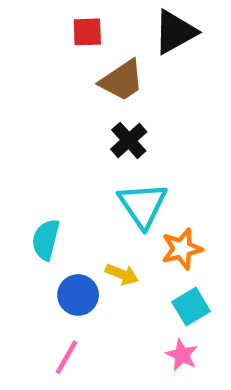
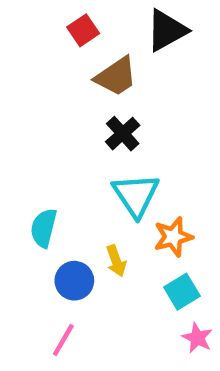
red square: (87, 32) -> (83, 30), turned -32
yellow arrow: (122, 274) -> (116, 261), turned 48
pink star: (182, 355) -> (197, 338), moved

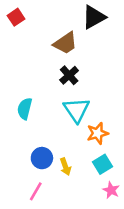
red square: (83, 30) -> (16, 17), moved
cyan semicircle: (44, 228) -> (25, 109), moved
yellow arrow: (116, 261) -> (65, 167), moved

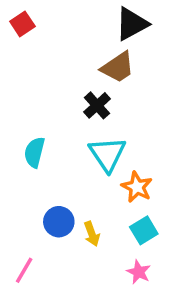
brown trapezoid: (65, 43) -> (118, 67), moved
orange star: (98, 133) -> (137, 187), turned -30
pink star: (111, 190) -> (139, 272), moved
pink line: (36, 191) -> (24, 270), moved

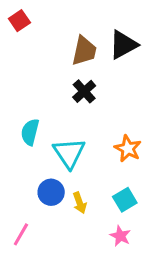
black triangle: (132, 24) -> (123, 45), moved
brown trapezoid: (118, 67) -> (84, 51), moved, turned -44
cyan triangle: (107, 154) -> (69, 153), moved
orange star: (137, 187) -> (128, 149), moved

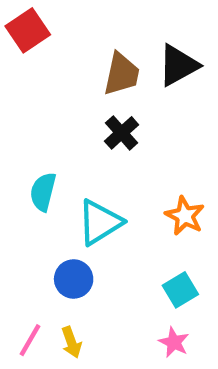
red square: (19, 21) -> (28, 30), size x1.4
cyan triangle: (69, 153) -> (100, 222), turned 32
yellow arrow: (80, 203) -> (71, 342), moved

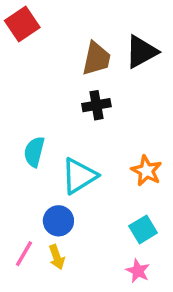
black cross: (122, 133) -> (96, 105), turned 32
pink line: (30, 340) -> (24, 254), moved
yellow arrow: (71, 342) -> (57, 257), moved

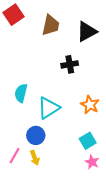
brown trapezoid: (96, 59) -> (51, 25), moved
black cross: (96, 105) -> (70, 64), moved
pink star: (138, 271) -> (92, 162), moved

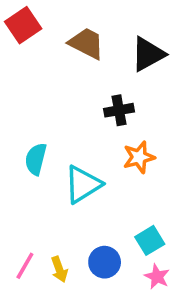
brown trapezoid: (51, 25) -> (86, 43), turned -75
orange star: (90, 105) -> (139, 157), moved, turned 30
blue circle: (36, 135) -> (105, 262), moved

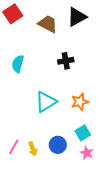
black triangle: (148, 54) -> (77, 17), moved
orange star: (139, 157) -> (80, 102), moved
cyan semicircle: (36, 159) -> (18, 64), moved

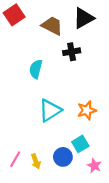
black cross: (66, 61) -> (72, 52), moved
cyan semicircle: (18, 64) -> (36, 69), moved
cyan square: (83, 133) -> (80, 144), moved

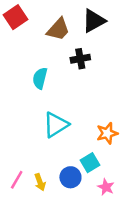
brown trapezoid: (52, 26) -> (58, 29), turned 105
orange star: (87, 110) -> (107, 133), moved

